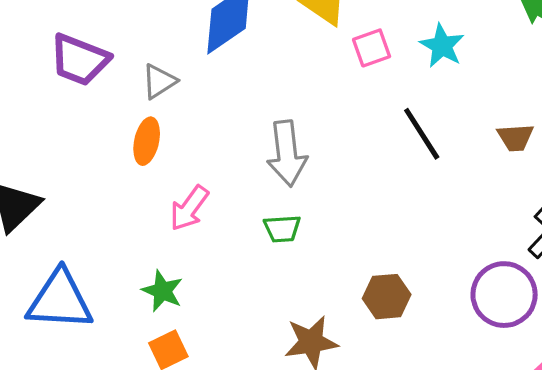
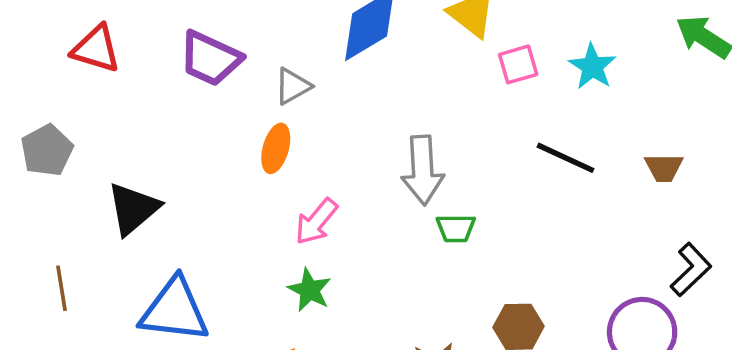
black line: (422, 134) -> (566, 158), turned -36
green trapezoid: (282, 229) -> (456, 228), moved
green star: (162, 291) -> (309, 290), moved

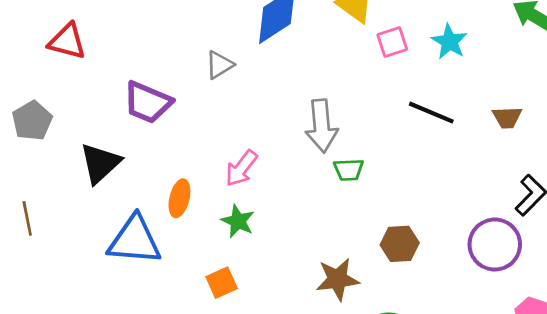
purple trapezoid: (210, 59) -> (148, 102), moved
orange ellipse: (276, 148) -> (179, 198), moved
brown line: (61, 288) -> (27, 218), moved

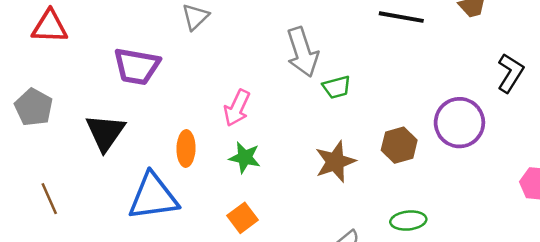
purple circle: (495, 245) -> (459, 123), moved
brown star: (337, 279) -> (335, 162), moved

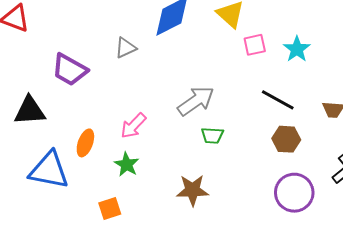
gray arrow: (302, 52) -> (196, 101), turned -126
black triangle: (105, 132) -> (30, 111), turned 32
brown hexagon: (399, 145) -> (286, 139), moved

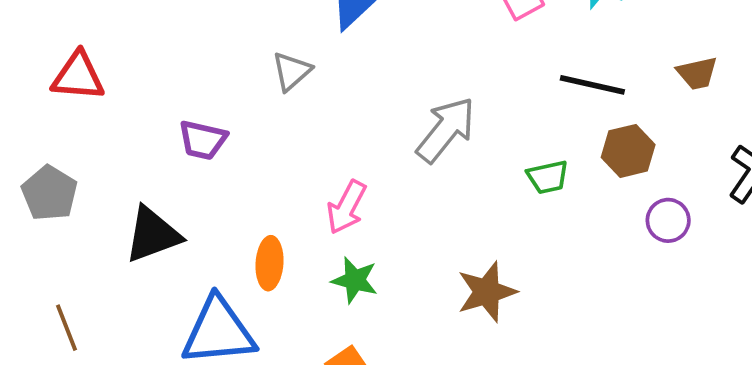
purple trapezoid: (70, 70) -> (203, 140), size x0.7
green trapezoid: (212, 135) -> (548, 177), moved
purple circle: (294, 193) -> (668, 220), moved, size x0.6

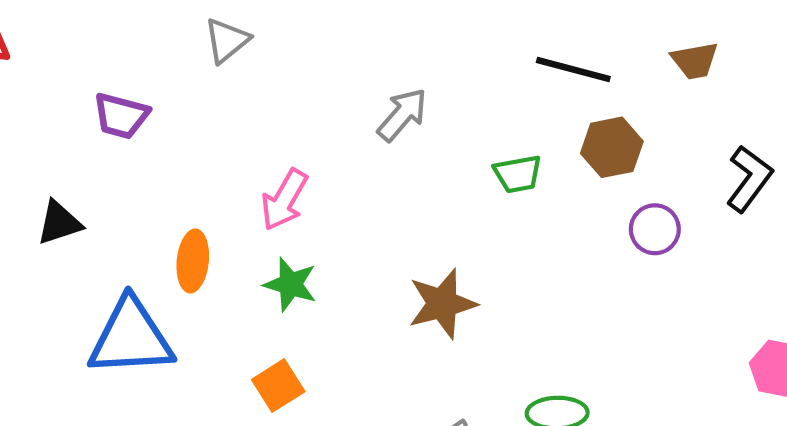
gray arrow: (446, 130) -> (402, 115), size x0.7
black triangle: (153, 235) -> (59, 223), size x0.7

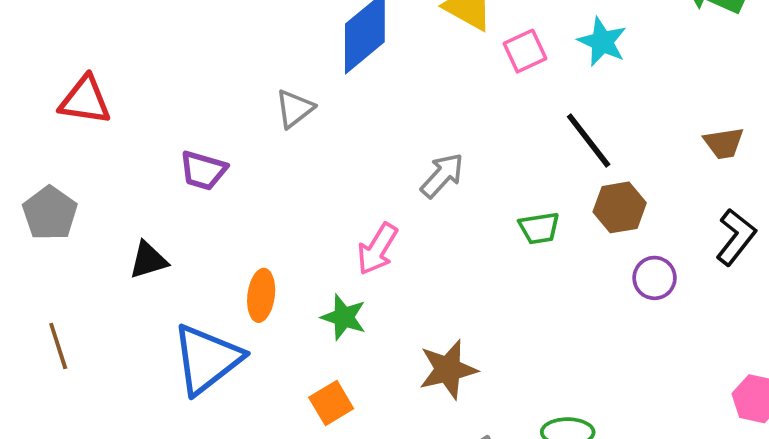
brown trapezoid: (695, 61) -> (724, 143), moved
black line: (573, 70) -> (589, 140), turned 36
pink arrow: (284, 200) -> (377, 249), moved
brown star: (442, 304) -> (448, 369), moved
blue triangle: (131, 337) -> (207, 359), turned -36

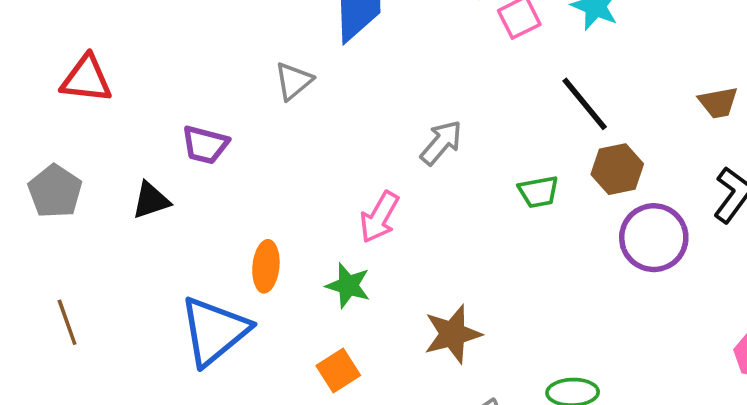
black triangle: (148, 260) -> (151, 200), moved
purple circle: (655, 278) -> (654, 238), size x1.6

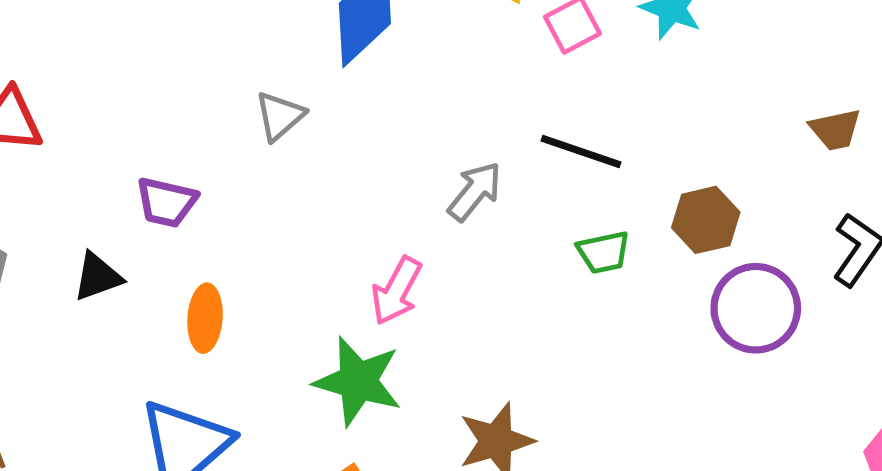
black line: (585, 104) -> (581, 151), moved, turned -30
orange ellipse: (266, 266) -> (205, 318), moved
green star: (348, 285) -> (358, 381), size x1.5

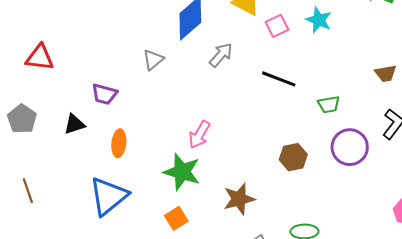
gray arrow: (475, 191) -> (221, 55), moved
brown hexagon: (706, 220) -> (293, 157), moved
green trapezoid: (604, 252) -> (329, 104), moved

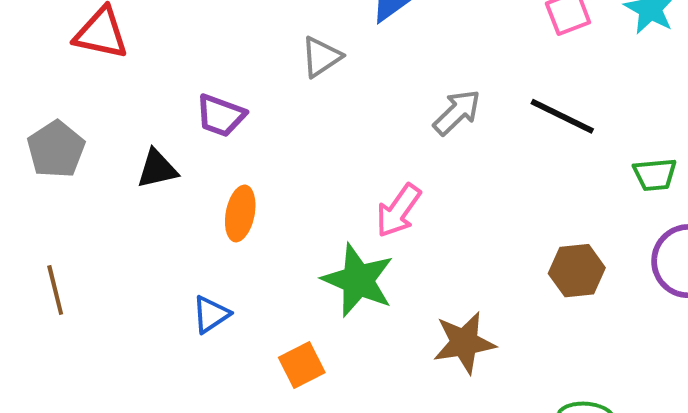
gray arrow: (221, 55) -> (457, 112), moved
blue triangle: (108, 196) -> (211, 314), size x0.5
orange square: (176, 218) -> (302, 365), moved

